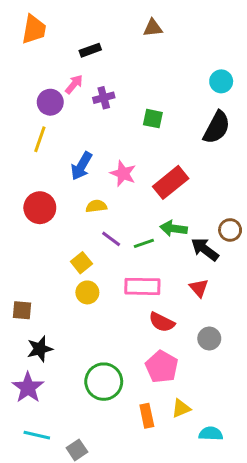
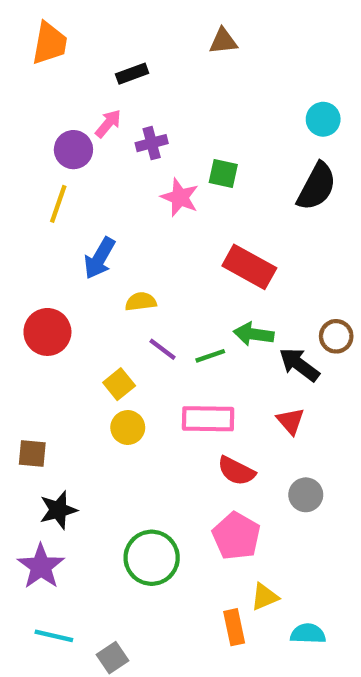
blue arrow: (81, 166) -> (100, 258), moved
pink star: (123, 174) -> (180, 197), moved
red rectangle: (171, 182) -> (249, 267), turned 68
red circle: (40, 208) -> (47, 332), moved
orange rectangle: (147, 416) -> (234, 627), moved

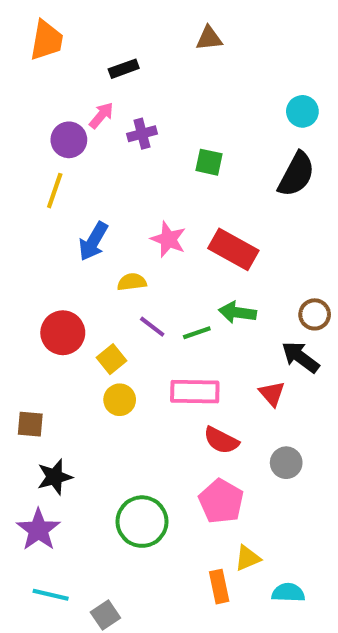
pink star: (180, 197) -> (168, 239), moved
red circle: (47, 332) -> (63, 333), moved
black arrow: (299, 365) -> (300, 357), moved

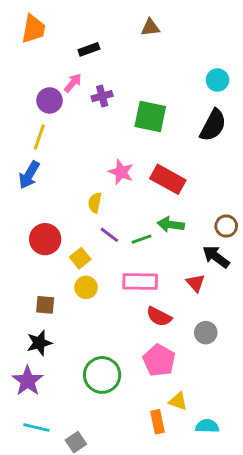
green square: (209, 162) -> (150, 117), size x1.6
blue arrow: (93, 241) -> (29, 175), moved
yellow semicircle: (132, 282) -> (95, 203), turned -72
brown square: (30, 424) -> (45, 305), moved
yellow triangle: (248, 558) -> (178, 401), turned 42

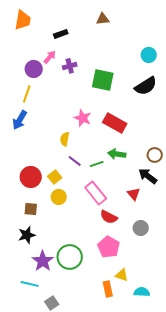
black semicircle: (213, 125) -> (146, 86), turned 30
red circle: (45, 239) -> (31, 177), moved
pink rectangle: (140, 282) -> (96, 193), turned 50
purple star: (28, 381) -> (43, 261), moved
cyan line: (36, 428) -> (30, 284), moved

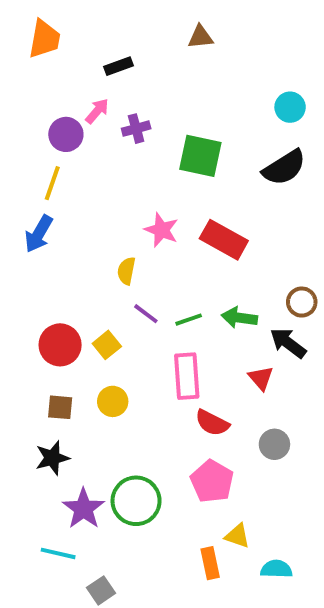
green arrow: (117, 154) -> (239, 318), moved
pink rectangle: (96, 193) -> (187, 376), turned 35
yellow circle: (59, 197) -> (113, 401), moved

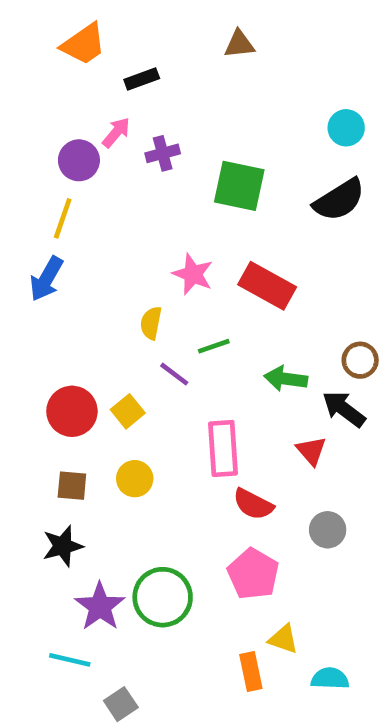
orange trapezoid: (44, 39) -> (84, 44), moved, turned 45
green line: (189, 320) -> (214, 346), moved

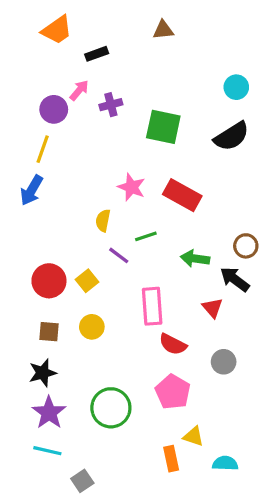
purple star: (100, 606) -> (49, 413), moved

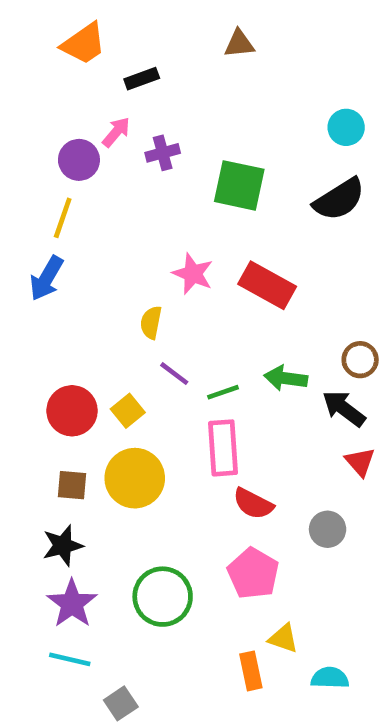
green line: (146, 236) -> (223, 392), moved
red triangle: (212, 308) -> (360, 462), moved
yellow circle: (92, 327) -> (135, 478), size x1.6

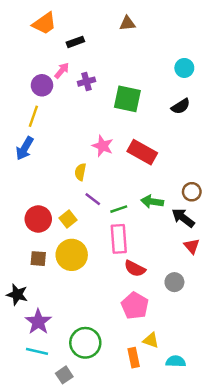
black semicircle: (339, 199) -> (181, 106), size x0.7
black star: (63, 545) -> (17, 294), moved, turned 30
green circle: (163, 597) -> (85, 343), moved

